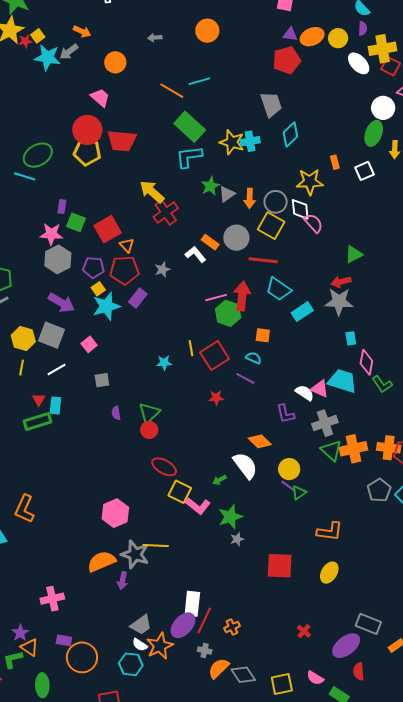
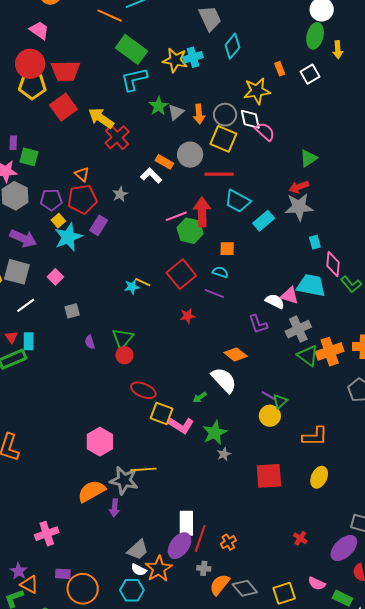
red square: (108, 229) -> (63, 107), moved
yellow line: (191, 348) -> (143, 282), moved, turned -49
yellow circle: (289, 469) -> (270, 416), moved

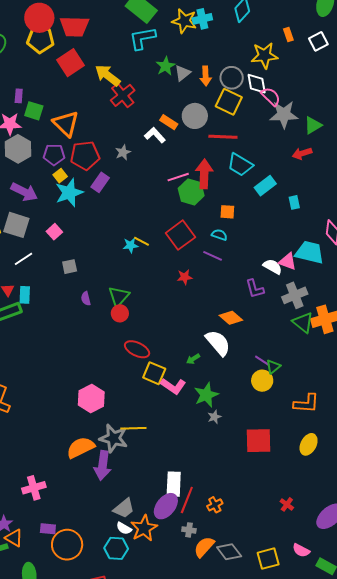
orange triangle: (82, 174) -> (66, 124), moved, size x1.8
gray star: (299, 207) -> (284, 114), moved
cyan rectangle: (315, 242) -> (294, 202), moved
purple arrow: (114, 508) -> (103, 465), size x1.6

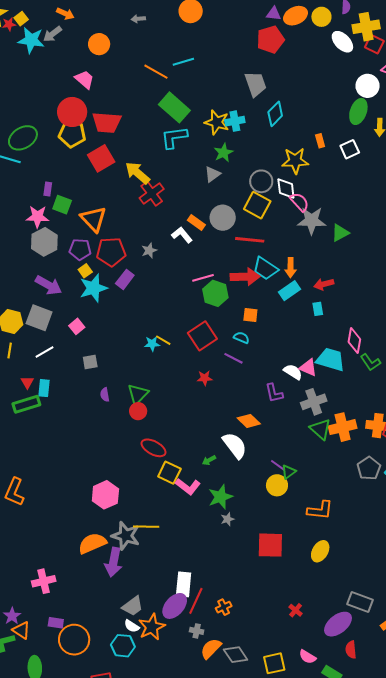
green star: (166, 66) -> (223, 153), moved
orange arrow: (206, 76) -> (291, 268), moved
red arrow: (302, 153) -> (324, 284), moved
red arrow: (204, 174) -> (245, 277), moved, turned 84

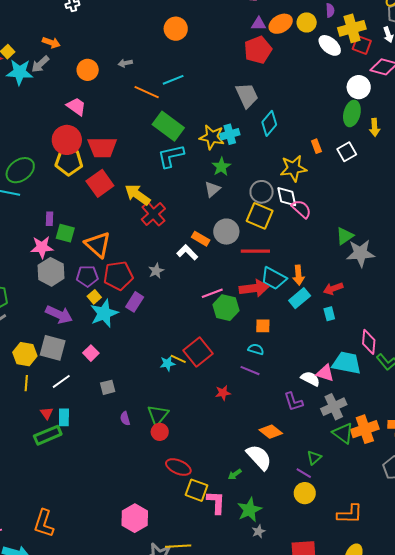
gray arrow: (138, 19) -> (125, 63), moved
gray star: (312, 221) -> (361, 253), moved
red square: (202, 336) -> (198, 352), moved
green triangle: (289, 472) -> (314, 458), moved
pink L-shape: (188, 486) -> (216, 502), turned -120

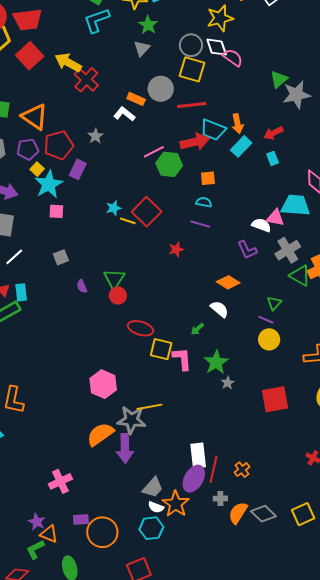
pink square: (91, 353) -> (56, 211), moved, turned -35
cyan star: (167, 363) -> (114, 208), moved
white semicircle: (259, 457) -> (219, 309), size x0.7

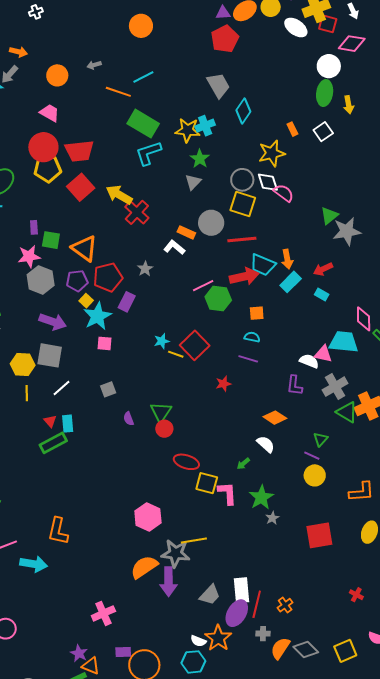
cyan rectangle: (273, 158) -> (322, 295), turned -40
purple L-shape: (247, 250) -> (294, 385), turned 30
gray trapezoid: (153, 487) -> (210, 595), moved

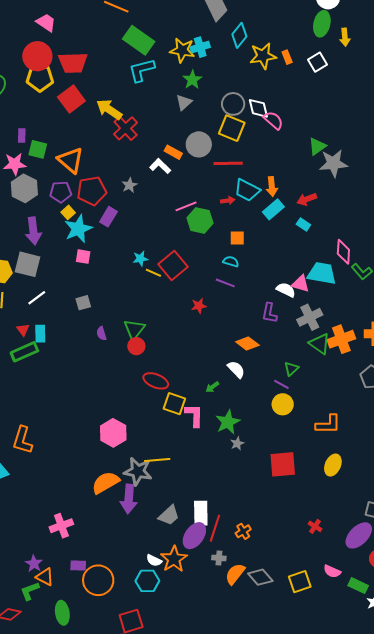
yellow star: (272, 153) -> (263, 56), moved
red arrow: (244, 277) -> (228, 201), size x0.5
purple arrow: (53, 322) -> (33, 231), turned 60

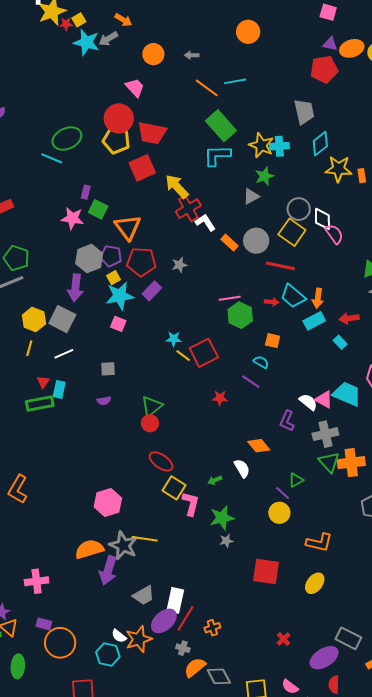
white L-shape: (160, 166) -> (205, 222), moved
gray hexagon: (24, 188) -> (89, 259), moved
purple semicircle: (101, 333) -> (104, 401), moved, turned -96

